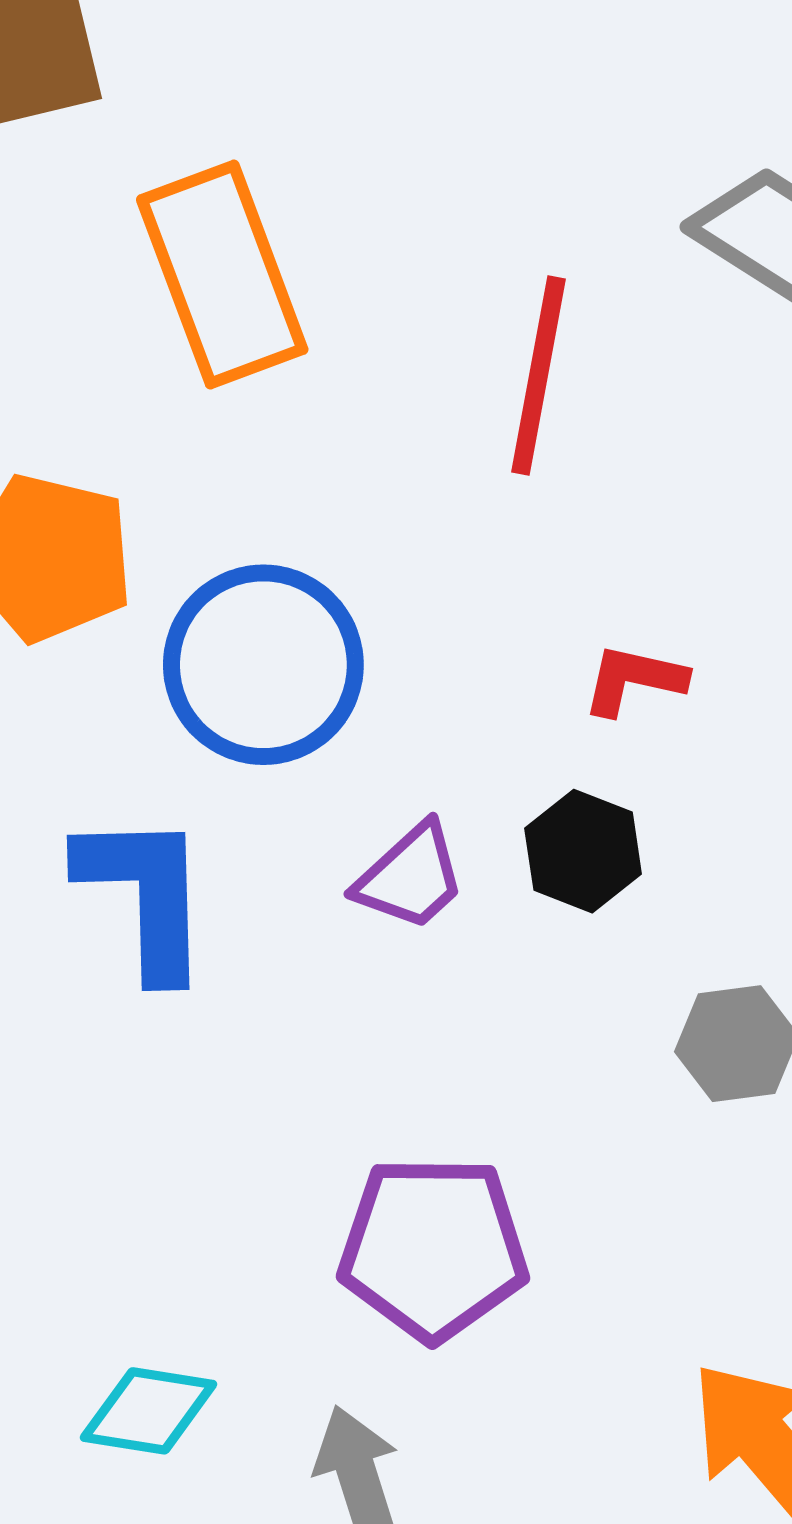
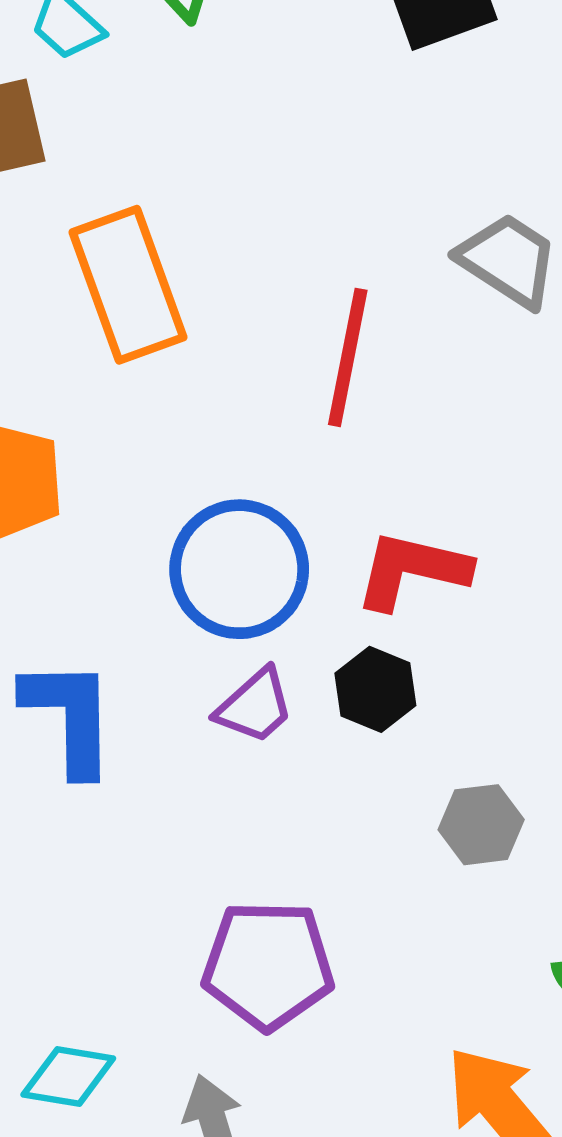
blue circle: (263, 665) -> (239, 569), moved
red L-shape: (634, 680) -> (412, 570), size x1.6

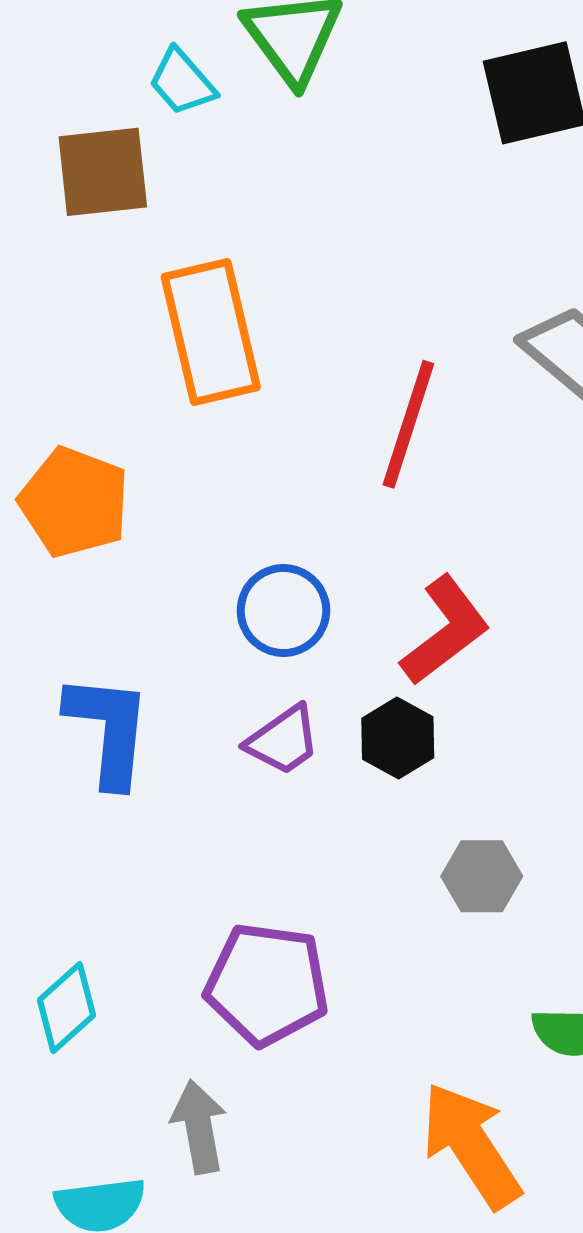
blue circle: (239, 569) -> (283, 610), size x0.7
red L-shape: (412, 570) -> (445, 630), turned 123
cyan diamond: (68, 1076) -> (67, 1008), moved, turned -58

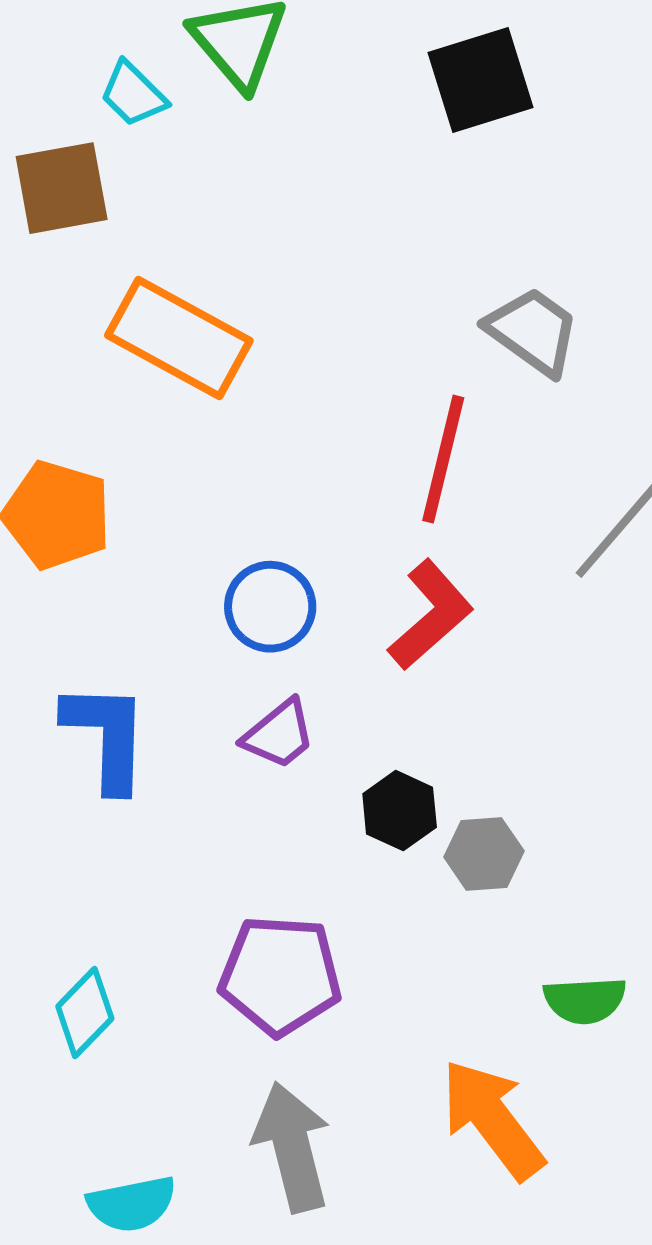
orange rectangle: (211, 332) -> (179, 338), turned -44
red line: (408, 424) -> (443, 459), moved
black hexagon: (398, 738) -> (400, 811), moved
gray arrow: (199, 1127) -> (292, 1147), moved, size x1.4

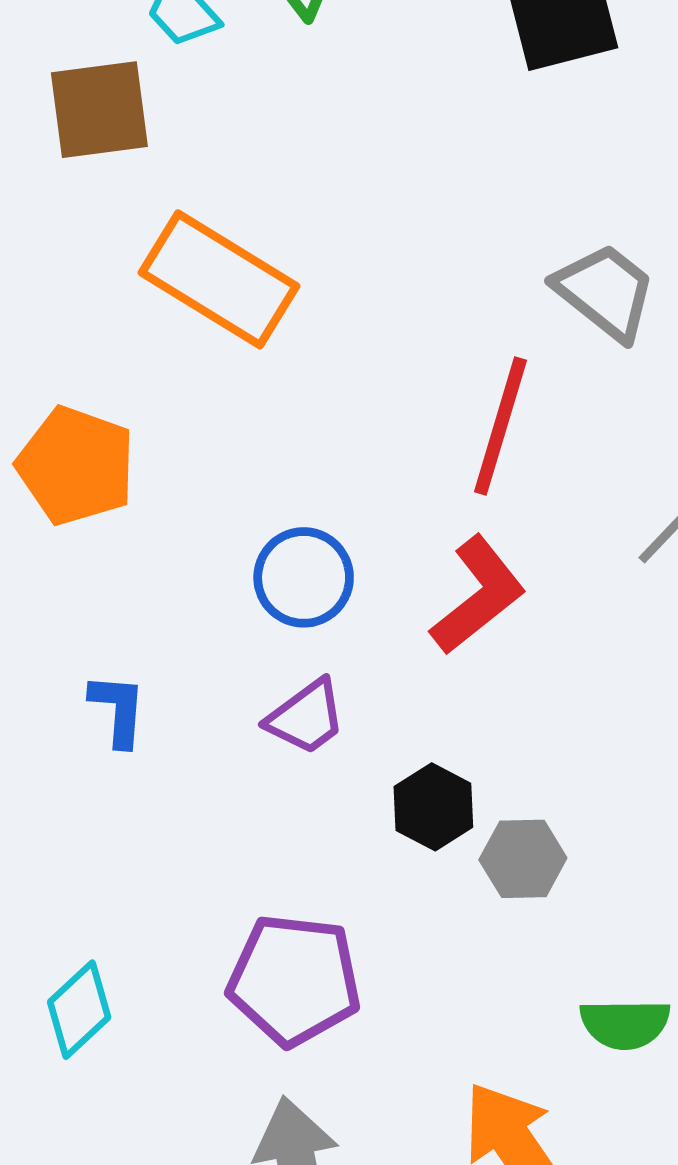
blue L-shape: (106, 736) -> (118, 710), size x0.6

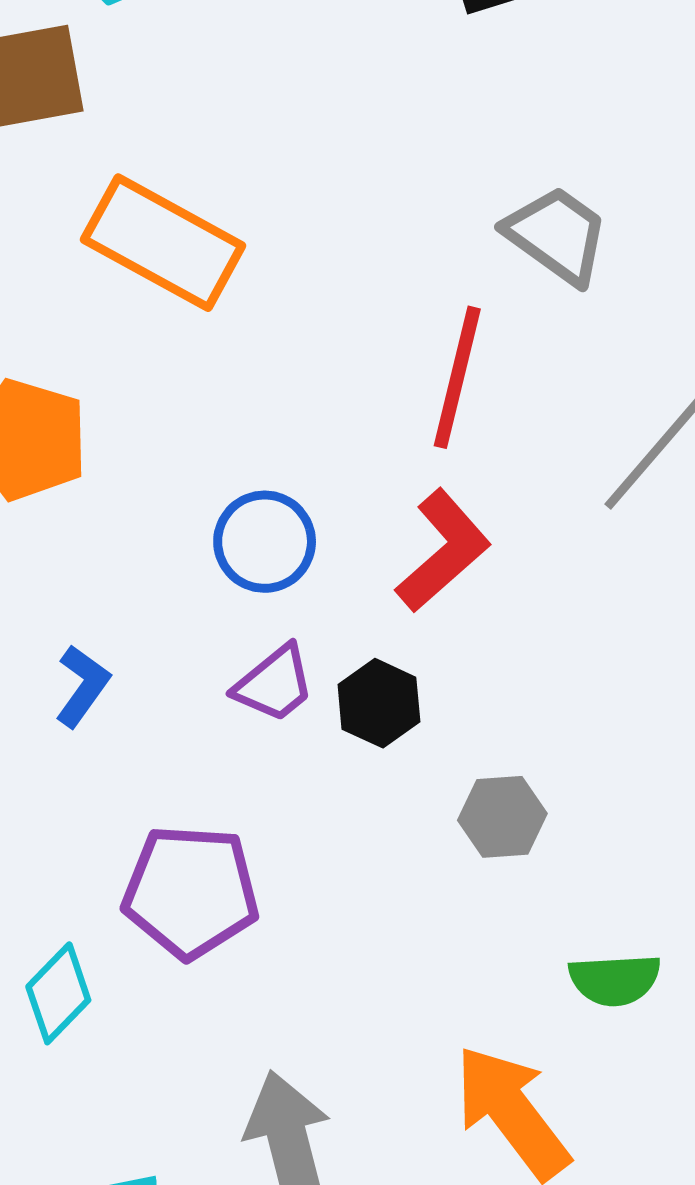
blue L-shape: (118, 710) -> (82, 686), turned 34
black hexagon: (433, 807) -> (379, 703), moved
purple pentagon: (294, 980) -> (191, 892), moved

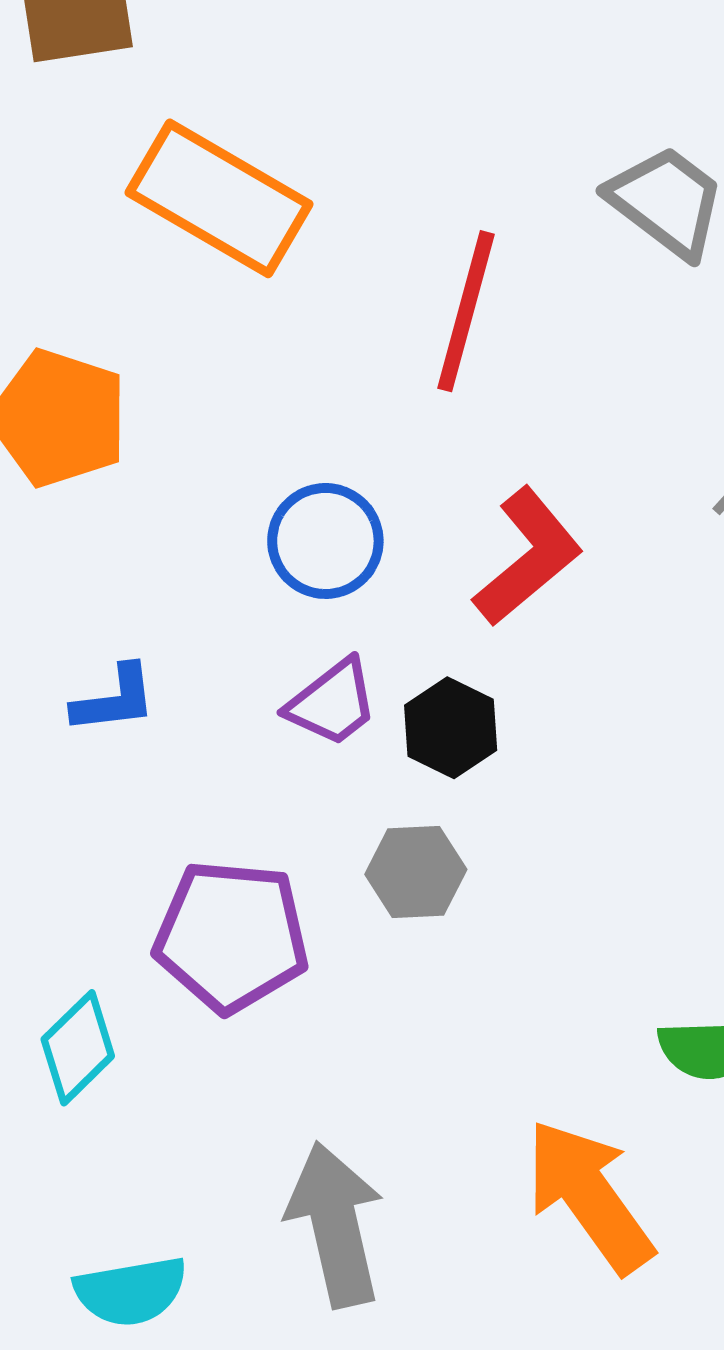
red line: (457, 377) -> (466, 311), moved
blue L-shape: (82, 686) -> (114, 699), turned 46
gray hexagon: (502, 817) -> (416, 872), moved

